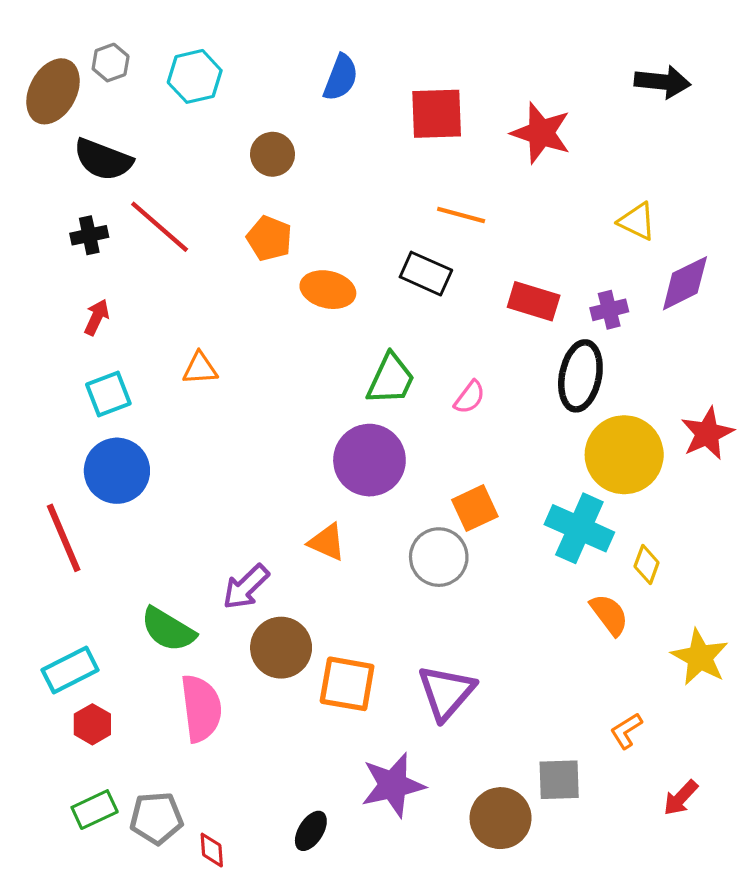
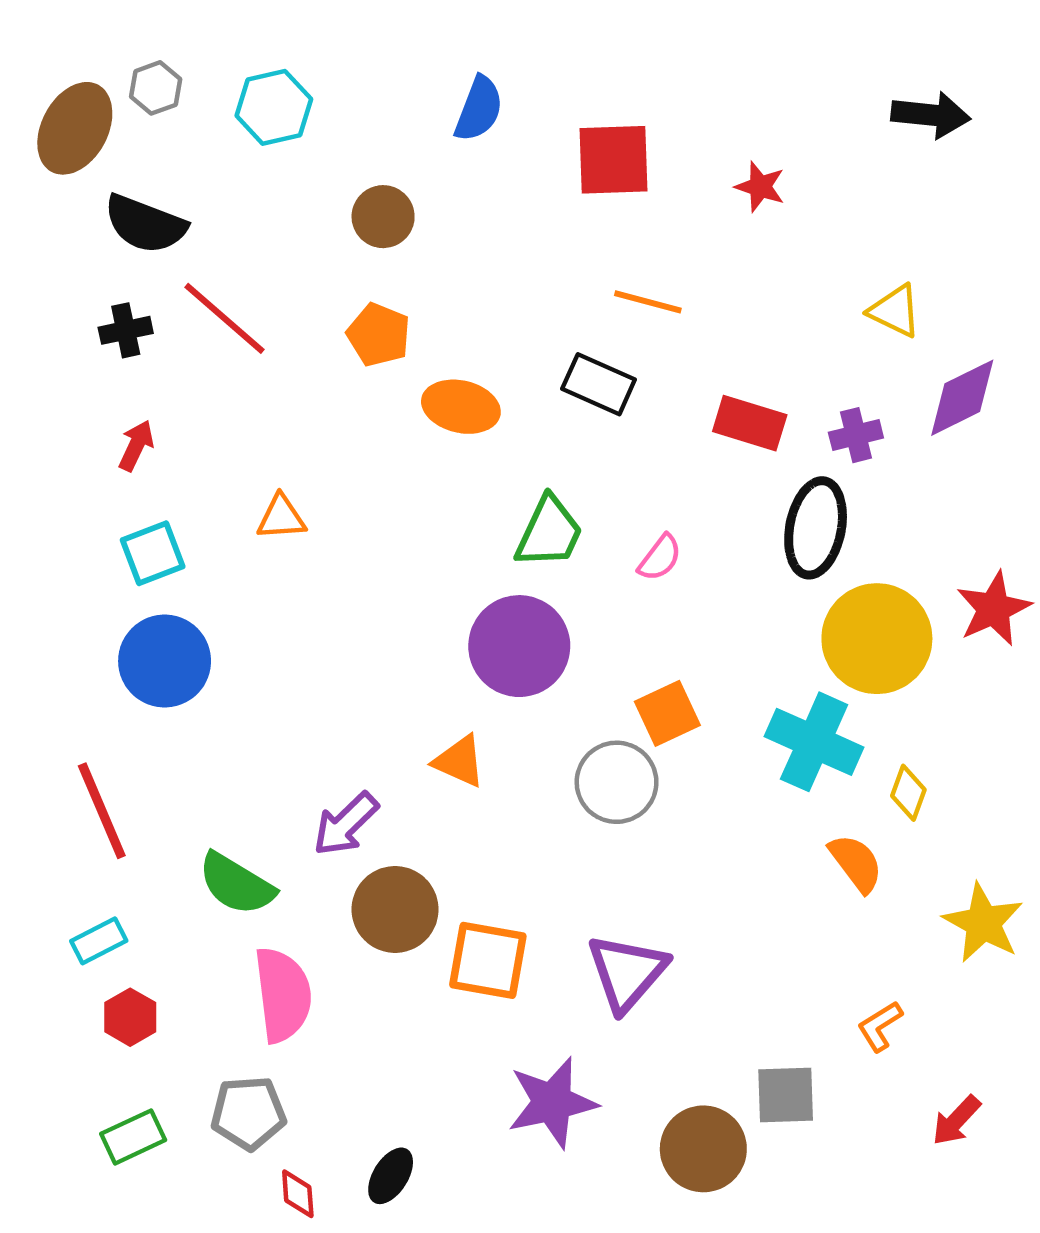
red star: (541, 133) -> (760, 187), size x0.6
red line: (64, 538) -> (102, 811), moved
cyan rectangle: (70, 670) -> (99, 941), size x0.7
gray pentagon: (156, 818) -> (248, 1113), moved
black ellipse: (311, 831) -> (391, 1176), moved

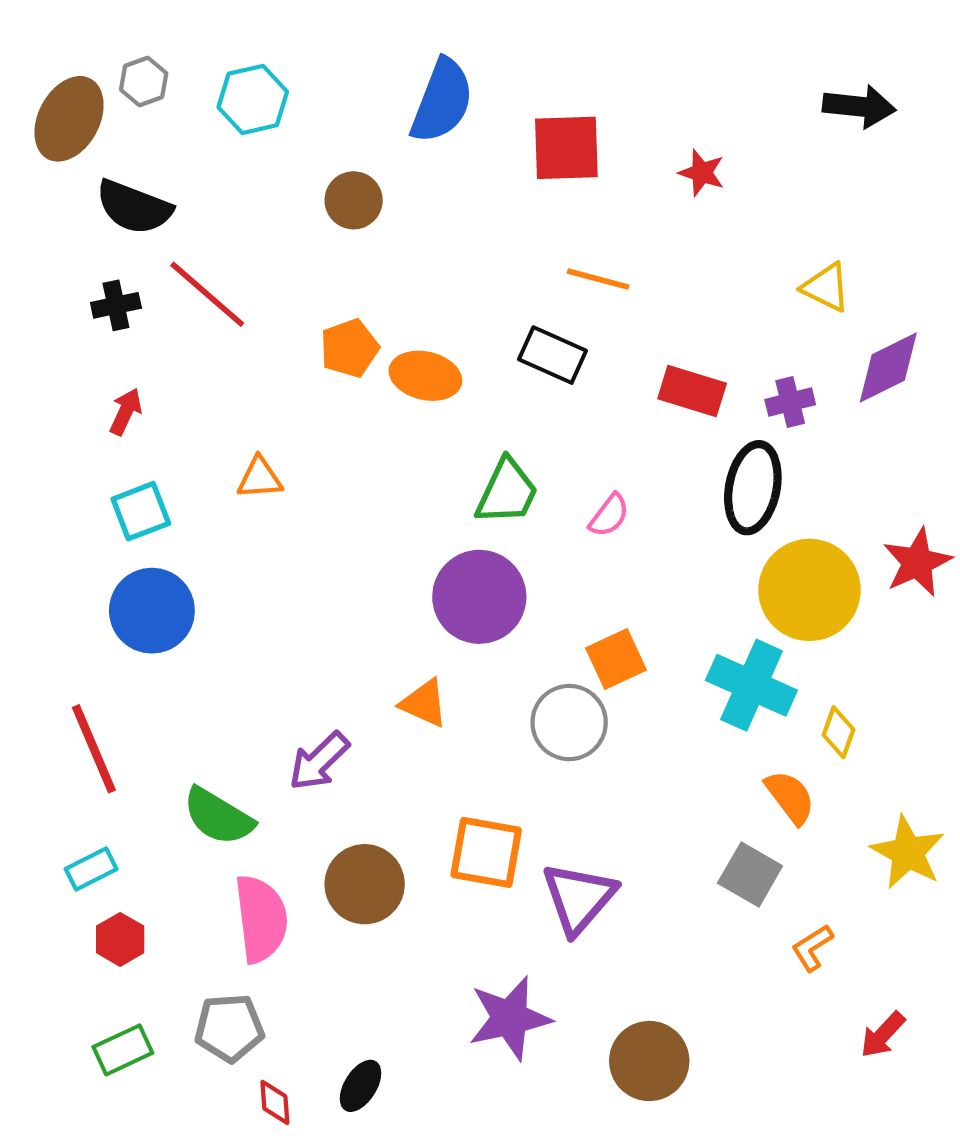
blue semicircle: (479, 109) -> (442, 101), size x1.4
orange pentagon: (379, 335) -> (349, 348), moved, turned 30
brown circle: (395, 909) -> (365, 884), moved
orange square: (488, 960) -> (486, 852), moved
gray square: (786, 1095) -> (750, 874), moved, turned 32

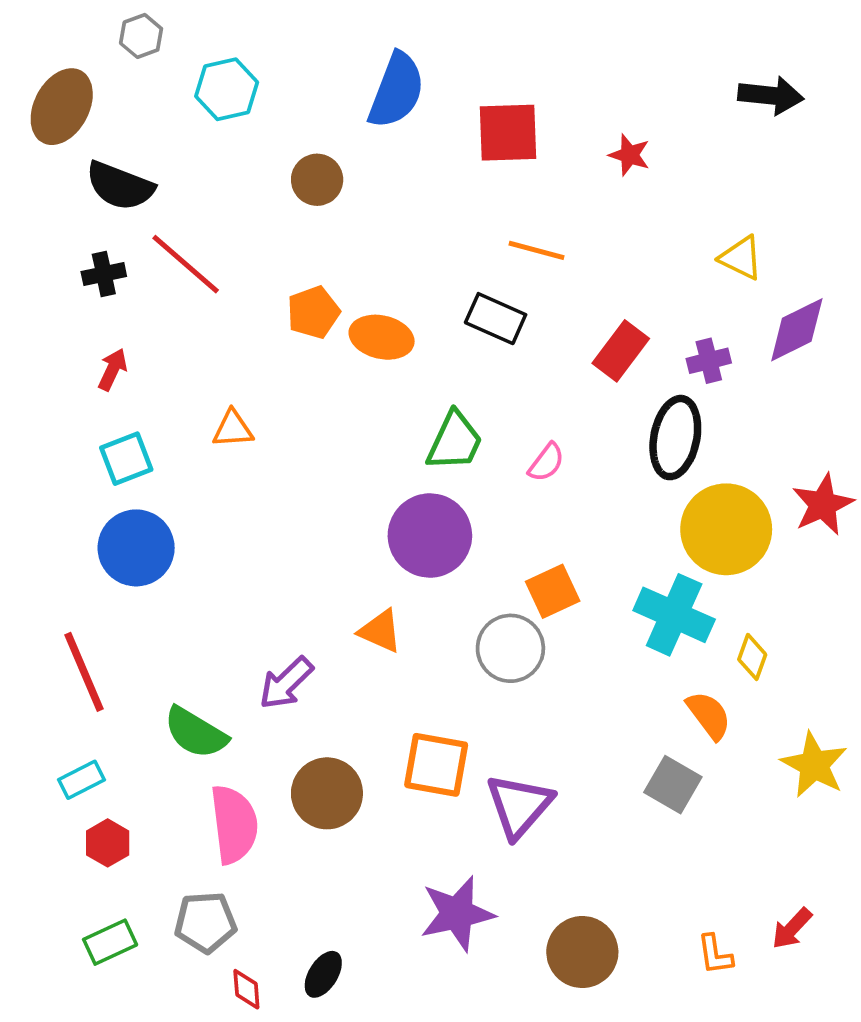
gray hexagon: (144, 82) -> (141, 36), moved
red rectangle: (692, 391) -> (621, 351), turned -70
orange L-shape: (812, 948) -> (715, 954), moved, turned -66

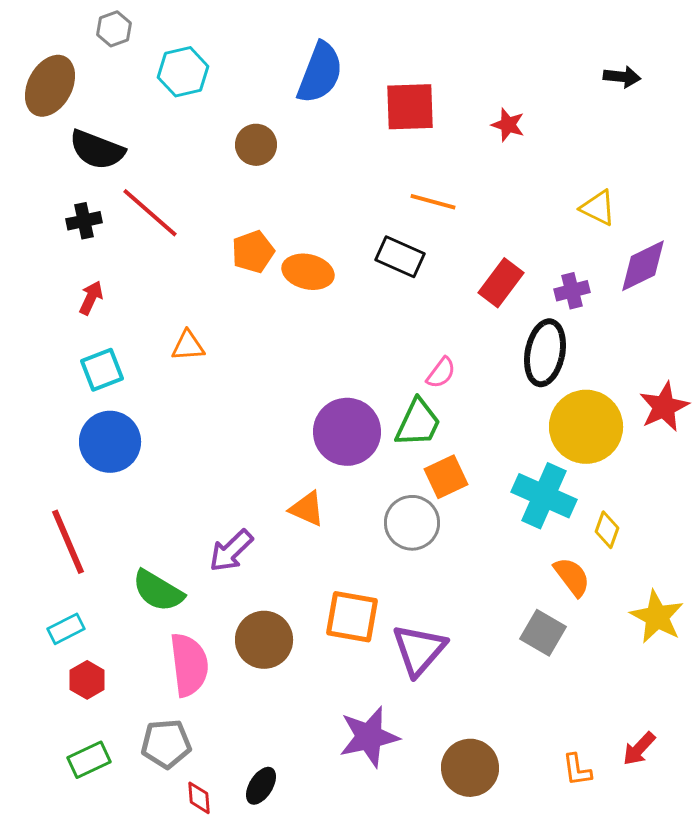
black arrow: (771, 95) -> (622, 77), size x0.7
green trapezoid: (455, 441) -> (418, 423), moved

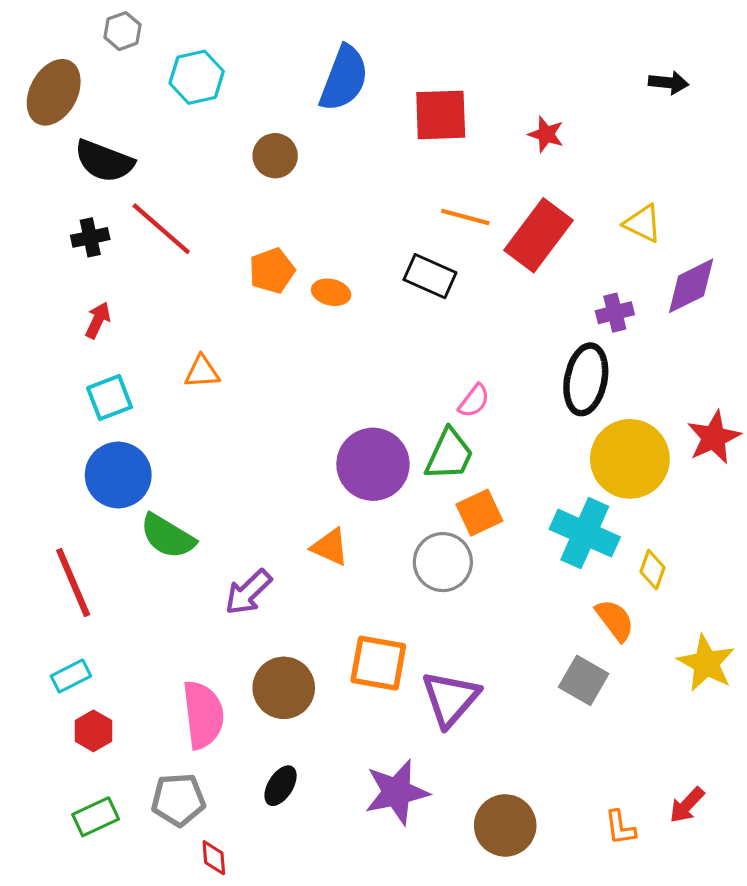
orange ellipse: (308, 272) -> (331, 292), size x0.7
red rectangle: (501, 283) -> (539, 235), moved, size x1.4
green semicircle: (158, 591) -> (168, 536), moved
black ellipse: (261, 786) -> (281, 786), moved

